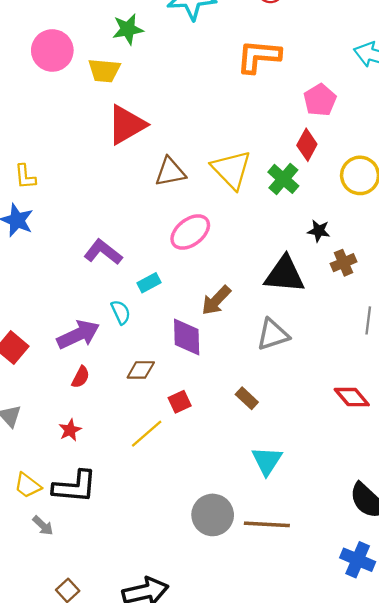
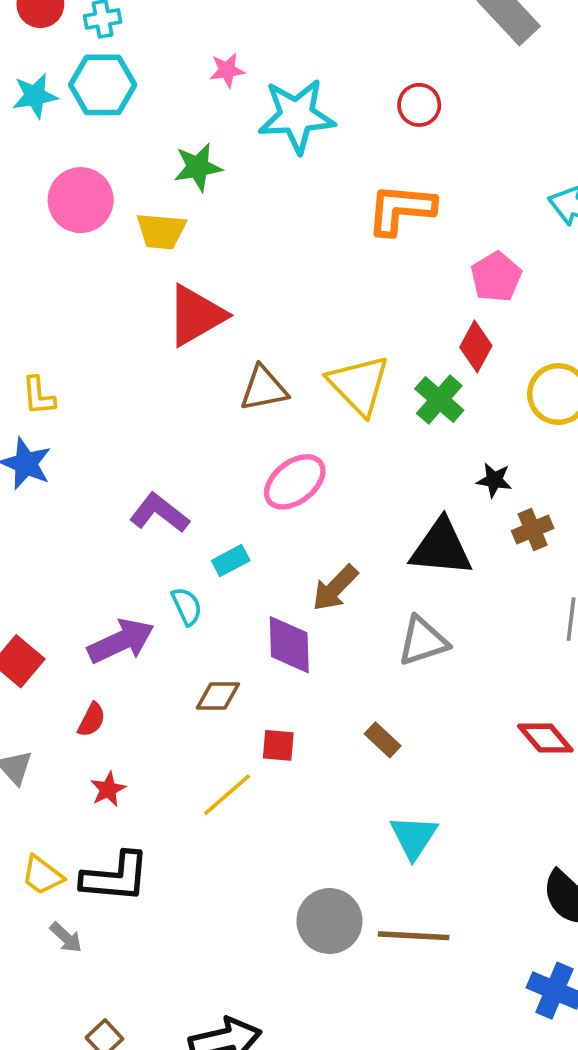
red semicircle: (81, 377) -> (92, 720), moved
red square: (180, 402) -> (278, 745), turned 30

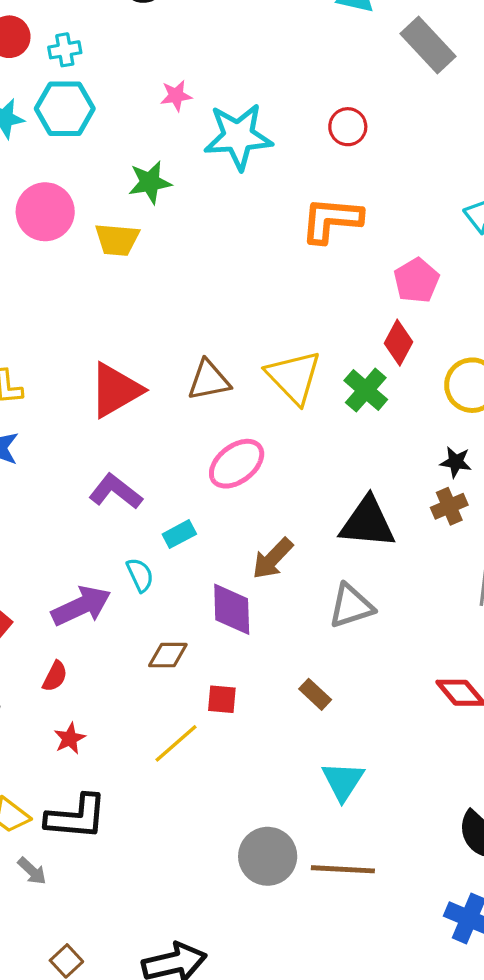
red triangle: (196, 315) -> (116, 390), moved
black star: (494, 480) -> (456, 462), moved

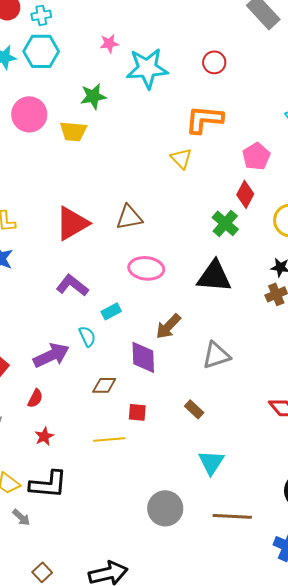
yellow triangle: (294, 377) -> (181, 158), moved, size x0.6
pink ellipse: (237, 464) -> (146, 268), turned 44
black triangle: (367, 523) -> (214, 276), moved
yellow line: (176, 743) -> (109, 439), turned 36
brown line: (343, 869) -> (232, 516), moved

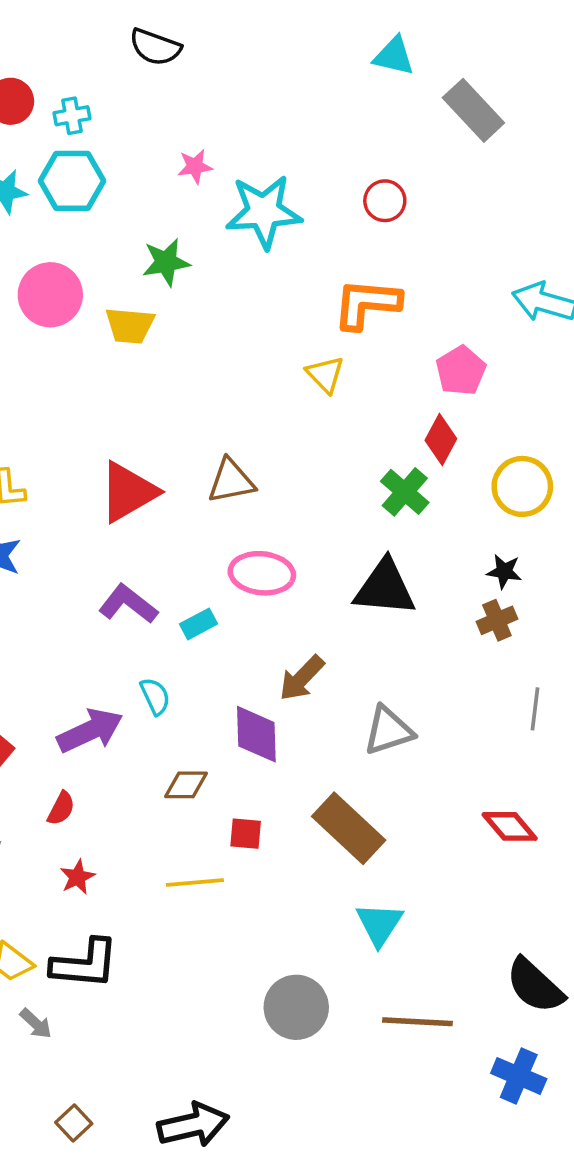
cyan rectangle: (111, 311) -> (199, 624), moved
brown rectangle: (194, 409) -> (349, 828), size x2.0

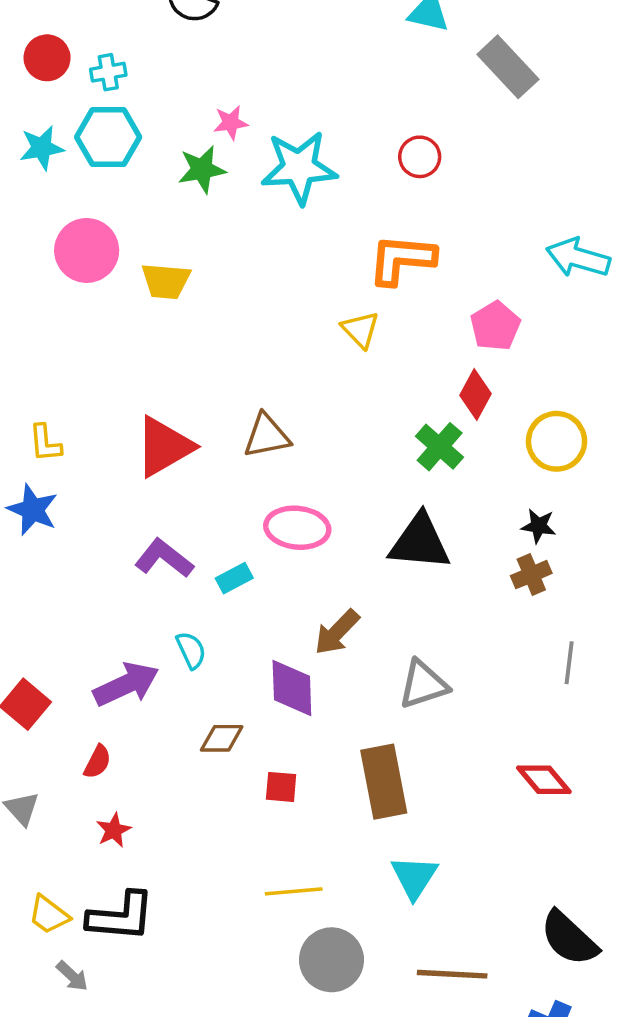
green star: (166, 262) -> (202, 169), moved
brown rectangle: (349, 828) -> (384, 782), turned 36
yellow line: (195, 883) -> (294, 891), moved

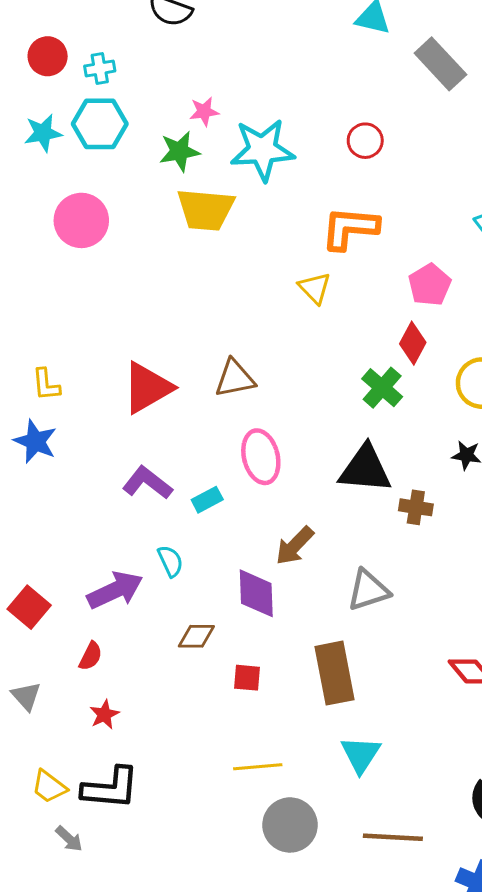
yellow trapezoid: (166, 281) -> (206, 210), moved, size x1.4
pink ellipse: (297, 528) -> (261, 457), turned 70
brown cross: (531, 575) -> (416, 507), moved, turned 32

